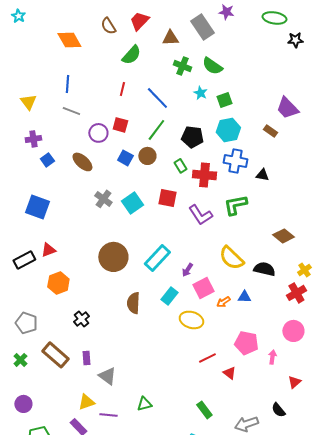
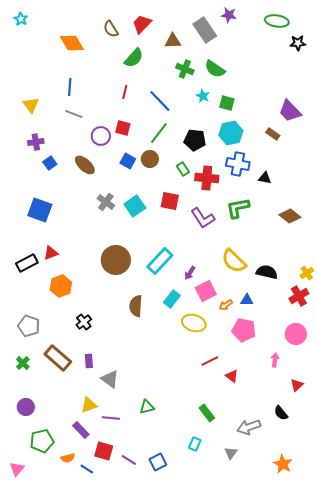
green square: (224, 100) -> (227, 103), turned 35
brown diamond: (283, 236) -> (290, 216), moved
pink pentagon: (246, 343) -> (244, 330), moved

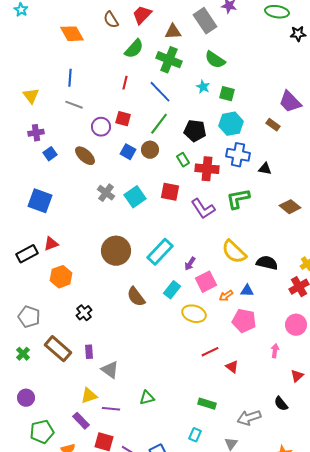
green cross: (185, 69) -> (169, 60), moved, size x1.4
brown semicircle: (136, 306) -> (136, 297), turned -40
green rectangle: (207, 413) -> (207, 404), turned -36

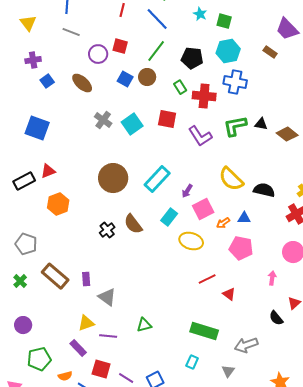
black triangle: (265, 169) -> (261, 124), moved
black cross: (84, 313) -> (107, 230), moved
green rectangle: (207, 404) -> (204, 331), size x1.5
black semicircle: (281, 404) -> (276, 318), moved

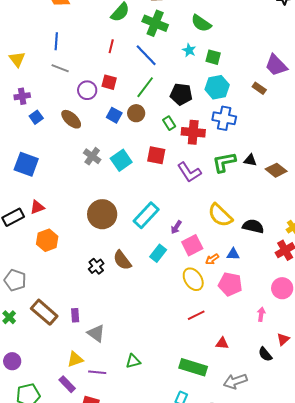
yellow ellipse: (191, 241) -> (193, 279), moved, turned 40
red triangle: (229, 294) -> (222, 343), moved, turned -32

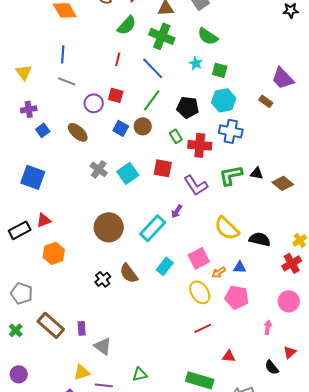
purple arrow: (176, 227) -> (177, 211), moved

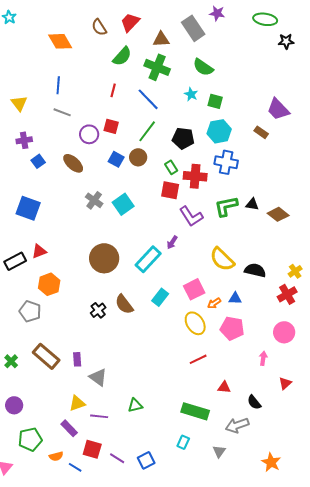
red square: (163, 168) -> (170, 190), moved
gray pentagon: (22, 293) -> (30, 311), moved
black semicircle: (272, 367) -> (254, 402), moved

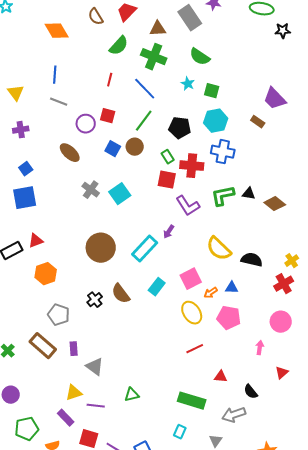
blue square: (38, 161) -> (26, 169), moved
blue square: (28, 208) -> (25, 198), turned -30
gray pentagon: (30, 311) -> (59, 315), moved

